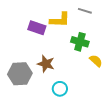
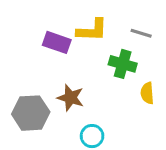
gray line: (85, 11) -> (141, 33), moved
yellow semicircle: (96, 61) -> (147, 93), turned -136

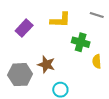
gray line: (141, 33) -> (97, 15), moved
purple rectangle: (57, 42) -> (24, 28), moved, turned -66

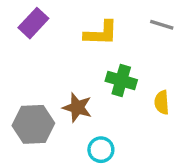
purple rectangle: (24, 28) -> (33, 23), moved
green cross: (81, 42) -> (121, 80), moved

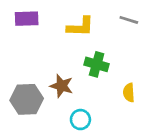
purple rectangle: (33, 23) -> (27, 19), turned 45
yellow semicircle: (162, 102) -> (129, 93), moved

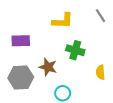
purple rectangle: (27, 19) -> (21, 41), moved
gray line: (129, 20) -> (100, 16), turned 40

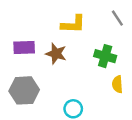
green cross: (75, 50) -> (105, 56), moved
brown star: (48, 67) -> (56, 54), moved

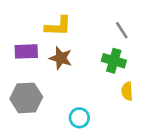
gray line: (117, 18) -> (122, 30), moved
yellow L-shape: (73, 24) -> (58, 26), moved

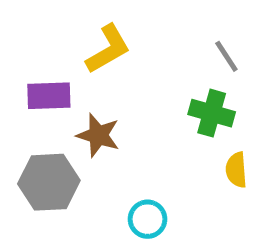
yellow L-shape: (58, 26) -> (108, 49), turned -32
brown star: (61, 58) -> (98, 135), moved

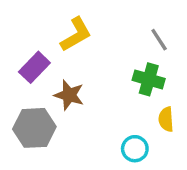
purple rectangle: (49, 96) -> (34, 67), turned -44
cyan circle: (148, 219) -> (135, 149), moved

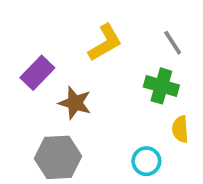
yellow L-shape: (76, 34) -> (105, 43), moved
gray hexagon: (34, 128) -> (58, 157), moved

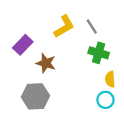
gray line: (173, 43) -> (92, 26), moved
cyan circle: (146, 161) -> (105, 100), moved

